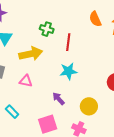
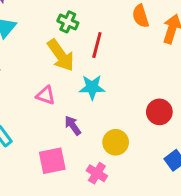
yellow arrow: (31, 54) -> (61, 55), moved, turned 60
pink triangle: (26, 81) -> (46, 95), moved

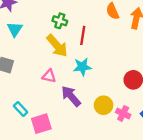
purple arrow: (73, 126) -> (71, 96), size x1.5
pink square: (52, 161) -> (41, 124), moved
pink cross: (97, 173) -> (123, 113), moved

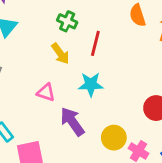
yellow arrow: (57, 46) -> (60, 54), size x0.7

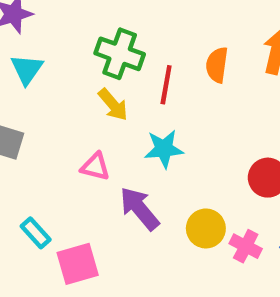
orange semicircle: (138, 15) -> (217, 65), moved, turned 30
green cross: (67, 21) -> (120, 54), size x1.5

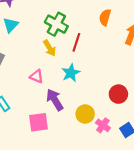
orange semicircle: (217, 65) -> (105, 17), moved
cyan star: (164, 149) -> (71, 73), turned -30
pink square: (78, 264) -> (38, 122), moved

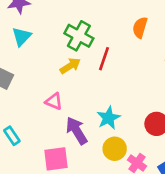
yellow arrow: (50, 48) -> (70, 66), turned -91
cyan star: (71, 73) -> (108, 118), moved

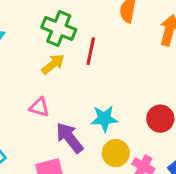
cyan star: (108, 118) -> (104, 119), turned 30

